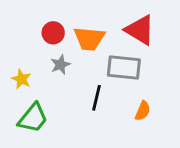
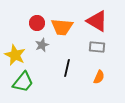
gray rectangle: (124, 67) -> (97, 47), moved, size x0.7
yellow star: (21, 79) -> (15, 55), size x1.5

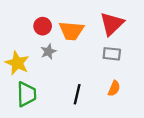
red triangle: (97, 21) -> (112, 24), turned 45
black line: (67, 68) -> (77, 94), moved
green trapezoid: (23, 82) -> (26, 94), turned -40

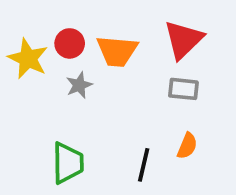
yellow star: (17, 63) -> (28, 59), moved
green trapezoid: (26, 94) -> (68, 163), moved
black line: (77, 94) -> (144, 165), moved

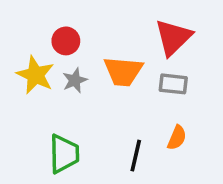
orange trapezoid: (117, 51) -> (123, 71), moved
yellow star: (28, 59) -> (35, 75), moved

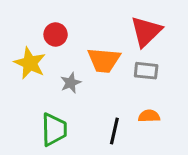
gray star: (75, 80) -> (71, 83), moved
orange semicircle: (177, 138) -> (149, 116), turned -115

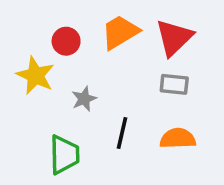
orange trapezoid: (104, 60) -> (120, 32), moved, turned 144
orange semicircle: (149, 116) -> (178, 138), size x1.4
black line: (114, 131) -> (122, 133), moved

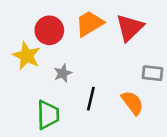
red circle: (66, 41) -> (49, 30), size x1.4
gray rectangle: (174, 84) -> (153, 73), moved
orange semicircle: (178, 138) -> (132, 103), turned 55

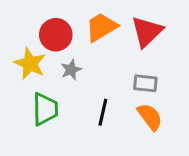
gray star: (63, 73) -> (71, 70), moved
gray rectangle: (153, 73) -> (145, 83), moved
green trapezoid: (48, 115) -> (45, 109), moved

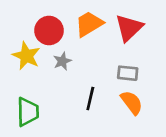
green trapezoid: (45, 109) -> (28, 112), moved

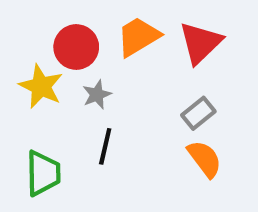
gray rectangle: (128, 73) -> (198, 113), turned -45
black line: (90, 99) -> (105, 146), moved

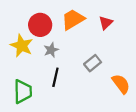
red triangle: (200, 43) -> (106, 23), size x0.6
gray rectangle: (198, 113) -> (93, 63), moved
orange semicircle: (205, 159) -> (121, 84), moved

